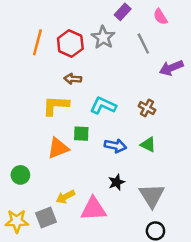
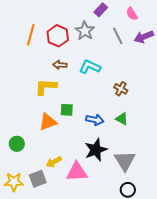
purple arrow: (171, 68) -> (144, 37), moved
cyan L-shape: (103, 106) -> (90, 67), moved
black star: (117, 182) -> (96, 150), size x1.6

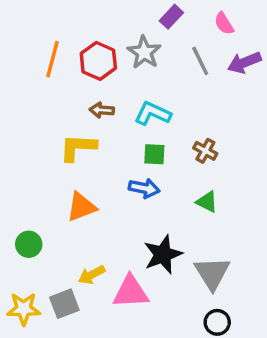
green square: (67, 110) -> (154, 154), moved
blue arrow: (95, 120) -> (144, 188), moved

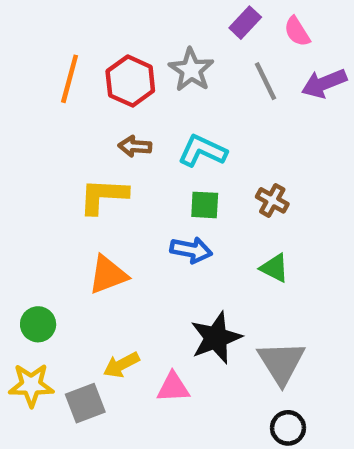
purple rectangle: (171, 17) -> (245, 23), moved
pink triangle: (131, 292) -> (173, 387), size x0.7
yellow star: (24, 309) -> (31, 385), moved

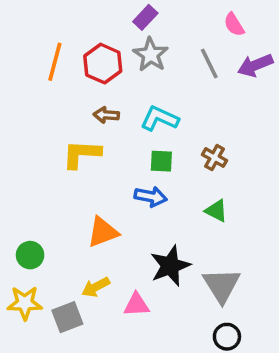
purple rectangle: (245, 23) -> (145, 17), moved
orange triangle: (108, 275) -> (103, 232), moved

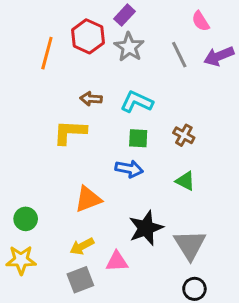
red hexagon: (103, 64) -> (88, 36), moved
gray square: (67, 317) -> (80, 280), moved

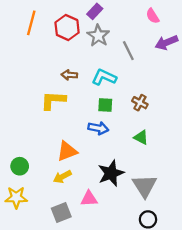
orange line: (47, 53) -> (31, 23), moved
gray line: (179, 55) -> (128, 51), moved
yellow arrow: (82, 246) -> (62, 177), moved

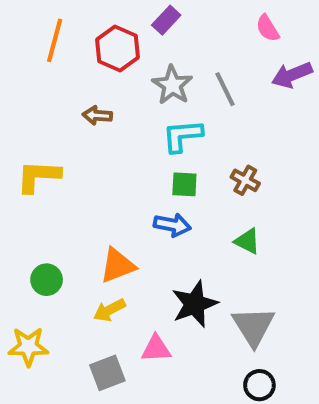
gray star: (98, 36) -> (172, 85), moved
brown arrow: (69, 75) -> (97, 115), moved
cyan L-shape: (104, 77) -> (182, 136), turned -30
yellow L-shape: (53, 100) -> (38, 176), moved
green circle: (20, 166) -> (47, 280), moved

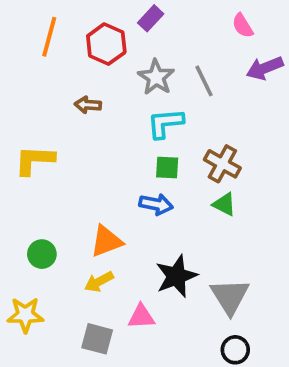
brown cross: (245, 180) -> (222, 164), size x1.4
green triangle: (247, 241) -> (224, 204), moved
gray square: (107, 373) -> (97, 339), turned 36

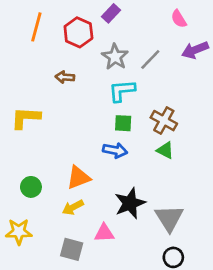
gray line: (204, 81) -> (150, 60), turned 70

